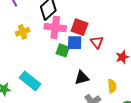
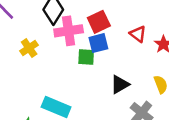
red square: (79, 27) -> (99, 22), turned -30
red triangle: (97, 42) -> (138, 34), moved

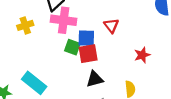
red square: (99, 22) -> (88, 54), moved
red triangle: (138, 34) -> (111, 26), moved

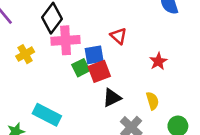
green square: (72, 47) -> (81, 68), turned -35

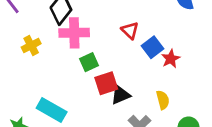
blue square: (94, 55) -> (152, 47), moved, turned -30
red square: (99, 71) -> (106, 83), moved

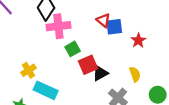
yellow cross: (31, 45) -> (28, 70), moved
blue square: (152, 47) -> (114, 27), moved, turned 35

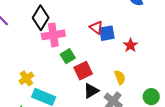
black triangle: (100, 73) -> (91, 91), moved
yellow semicircle: (135, 74) -> (120, 77), moved

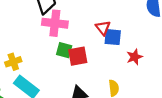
green square: (68, 56) -> (64, 50), turned 32
red square: (83, 71) -> (78, 56), moved

